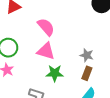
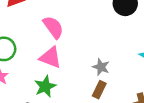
green star: (55, 73) -> (45, 86), moved, turned -30

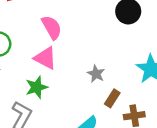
brown rectangle: (99, 90) -> (112, 98), moved

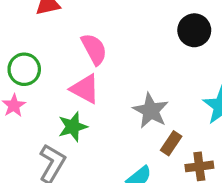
gray star: (96, 74) -> (151, 111), size x1.5

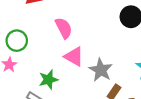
pink triangle: (85, 89) -> (74, 57), moved

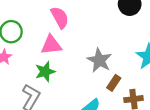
pink triangle: (74, 57) -> (51, 45), moved, turned -35

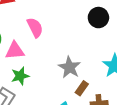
pink triangle: (51, 45) -> (15, 51), moved

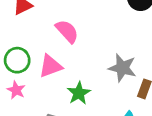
green star: (20, 76) -> (79, 93), moved

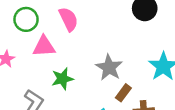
green circle: (17, 60) -> (26, 19), moved

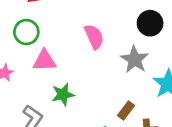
pink semicircle: (69, 19) -> (94, 37), moved
gray star: (109, 68) -> (135, 60), moved

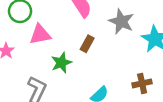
brown rectangle: (126, 111) -> (87, 44), moved

